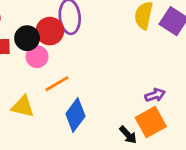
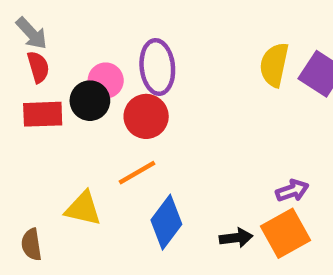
red circle: (50, 31) -> (146, 116), moved
pink circle: (37, 57) -> (106, 80), moved
black arrow: (128, 135) -> (236, 238), moved, turned -54

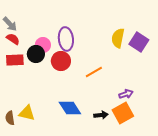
red semicircle: (38, 67) -> (13, 39), turned -40
orange line: (137, 173) -> (94, 72), moved
yellow triangle: (83, 209) -> (27, 113), moved
blue diamond: (166, 222) -> (70, 108), turned -70

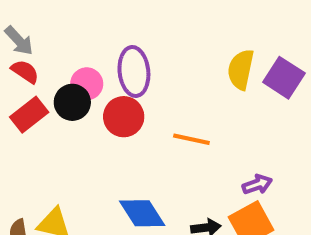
red rectangle: (15, 60) -> (29, 115), turned -36
orange line: (94, 72) -> (191, 139), turned 42

